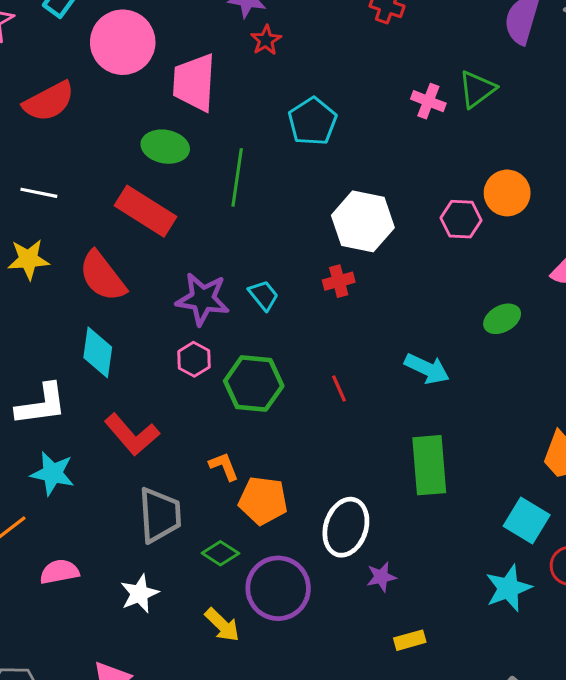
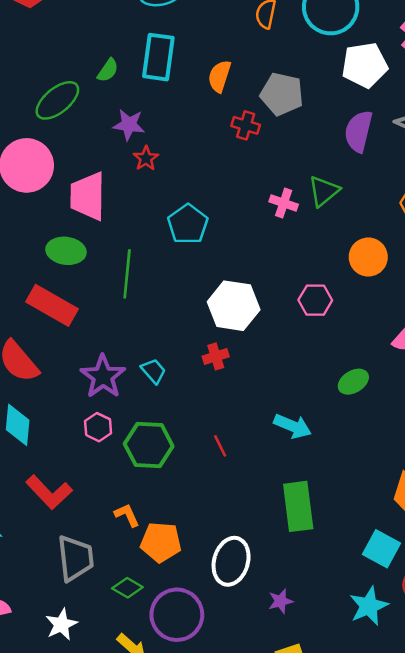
orange circle: (507, 193) -> (368, 257), moved
purple star: (203, 299) -> (103, 376), turned 30
purple star: (381, 577) -> (281, 601), moved

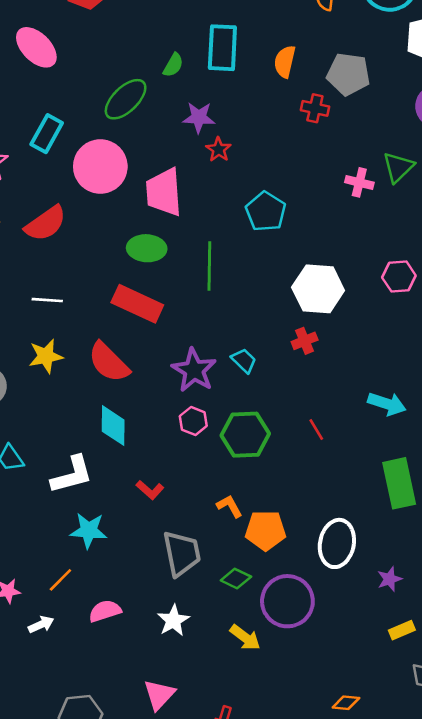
red L-shape: (49, 492) -> (150, 490), size x0.6

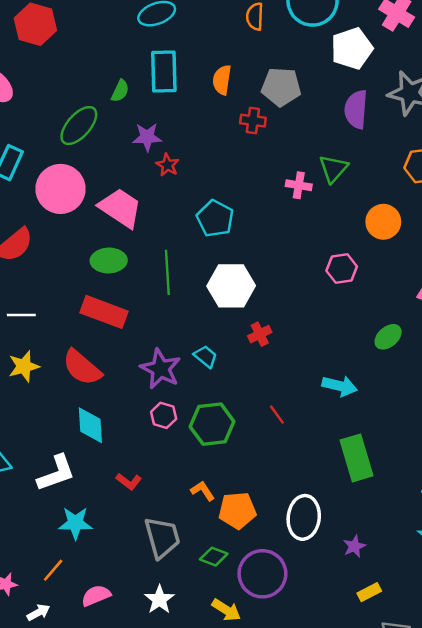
pink trapezoid: (164, 192) -> (120, 208), turned 132
white hexagon: (318, 289) -> (231, 286), moved

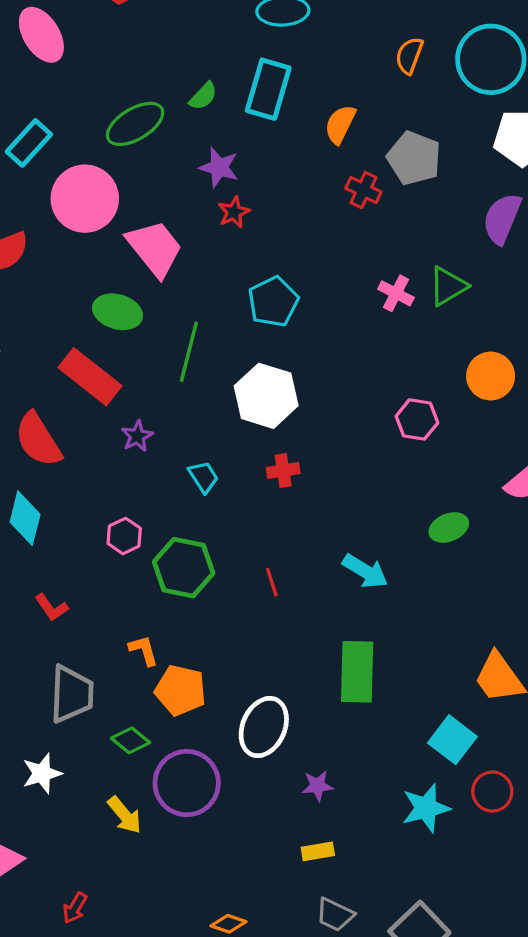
purple star: (161, 369) -> (137, 436), moved, size x0.6

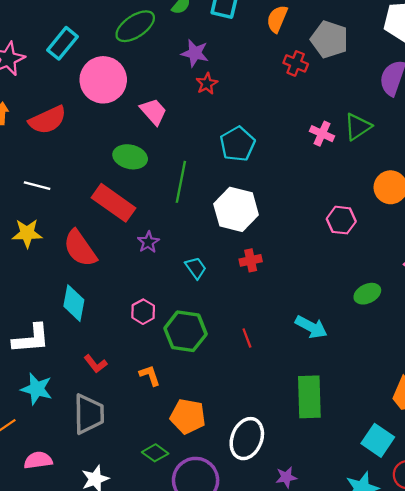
pink trapezoid: (155, 248) -> (153, 111), size x0.7
orange L-shape: (144, 650) -> (150, 376), moved
gray trapezoid: (72, 694) -> (89, 414), moved

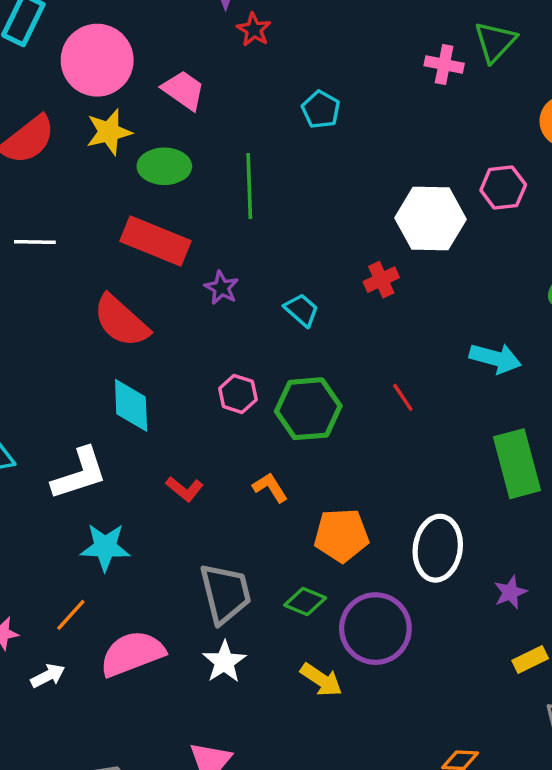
cyan pentagon: (237, 144) -> (321, 110), size x0.7
white hexagon: (236, 209) -> (430, 219), moved
yellow star: (27, 233) -> (109, 132), moved
gray trapezoid: (89, 414) -> (225, 593), moved
pink semicircle: (38, 460) -> (132, 654), size x1.5

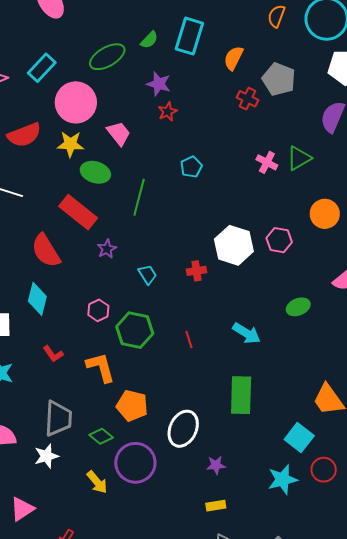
orange L-shape: (270, 487) -> (101, 367), size x1.6

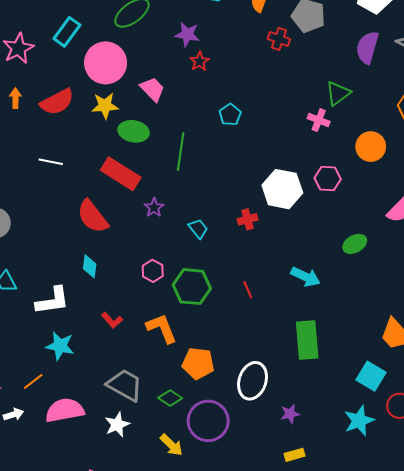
pink cross: (267, 162) -> (319, 120), moved
cyan diamond: (37, 299) -> (90, 266), size x0.7
gray trapezoid: (58, 418) -> (125, 385), turned -57

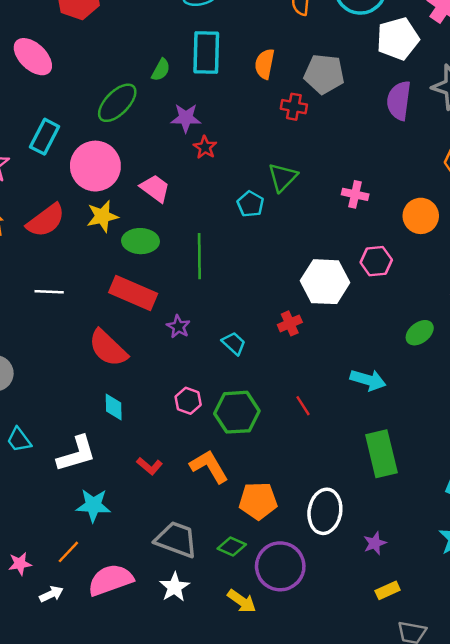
green triangle: (338, 93) -> (283, 177), moved

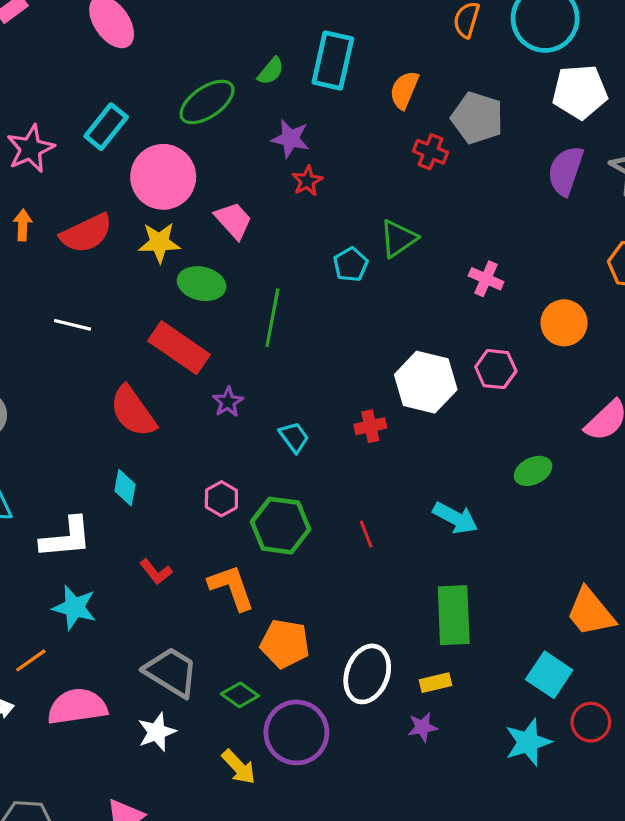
yellow rectangle: (388, 590) -> (436, 683), moved

